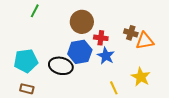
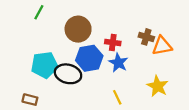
brown circle: (82, 22) -> (78, 29), moved
cyan pentagon: (26, 61) -> (44, 65), moved
yellow line: (114, 88) -> (117, 97), moved

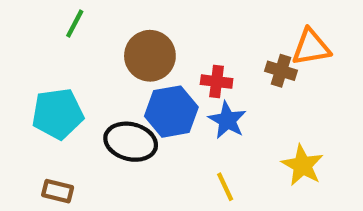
orange triangle: (162, 46) -> (311, 47), moved
cyan pentagon: (44, 65) -> (58, 114), moved

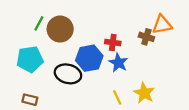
green line: (75, 24) -> (39, 23), moved
brown circle: (150, 56) -> (60, 29), moved
yellow star: (302, 165) -> (144, 93), moved

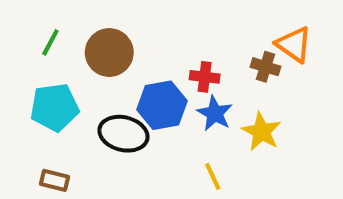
green line: (39, 23) -> (50, 42), moved
orange triangle: (162, 25) -> (294, 44), turned 45
yellow star: (144, 93) -> (261, 132), moved

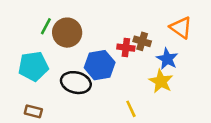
green line: (50, 42) -> (46, 26), moved
brown cross: (265, 67) -> (142, 41), moved
blue star: (215, 113) -> (167, 59), moved

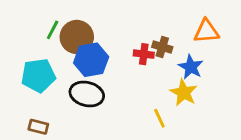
orange triangle: (181, 28) -> (206, 31), turned -40
blue hexagon: (100, 65) -> (91, 60), moved
yellow line: (131, 109) -> (159, 118), moved

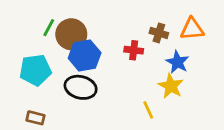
brown cross: (162, 47) -> (159, 33), moved

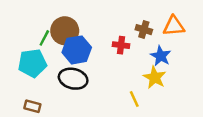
green line: (49, 28) -> (44, 38), moved

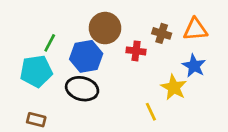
brown circle: (65, 31) -> (105, 28), moved
blue star: (161, 56) -> (194, 66), moved

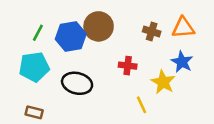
green line: (50, 43) -> (38, 33), moved
red cross: (136, 51) -> (128, 66), moved
blue hexagon: (86, 56) -> (71, 37), moved

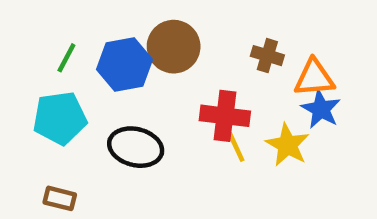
orange triangle: (183, 28) -> (314, 78), moved
red cross: (128, 66) -> (225, 116), size x1.5
yellow line: (142, 105) -> (236, 147), moved

